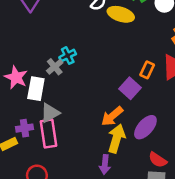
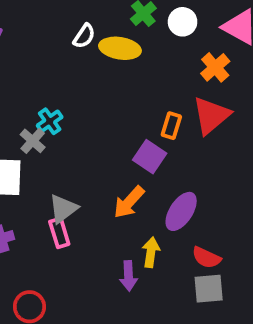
gray triangle: (50, 113) -> (63, 209), moved
pink rectangle: (49, 133) -> (59, 233), moved, size x0.7
yellow arrow: (117, 138) -> (151, 252), moved, size x0.7

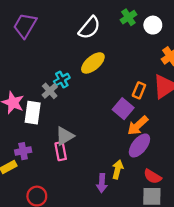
white semicircle: (84, 36) -> (89, 28), size x1.5
yellow ellipse: (120, 48) -> (93, 63), moved, turned -55
orange arrow: (129, 202) -> (138, 126), moved

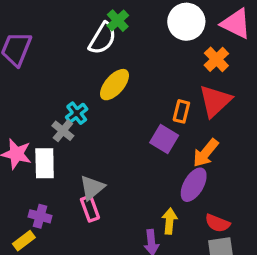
green cross: (128, 17) -> (118, 21), moved
white circle: (153, 25) -> (186, 22), size x1.5
orange arrow: (138, 126) -> (206, 153), moved
purple cross: (23, 151) -> (40, 216), turned 35

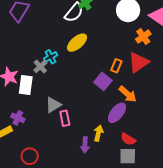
orange arrow: (206, 153) -> (128, 94), turned -96
pink rectangle: (90, 209) -> (65, 118), moved

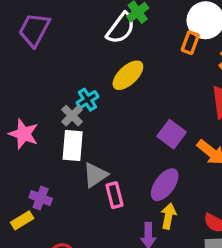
orange rectangle: (116, 66) -> (190, 43), moved
white rectangle: (26, 85) -> (73, 146), moved
purple ellipse: (117, 113) -> (165, 185), moved

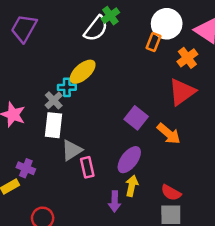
yellow ellipse: (128, 75) -> (83, 72), moved
cyan cross: (87, 100) -> (67, 87), turned 30

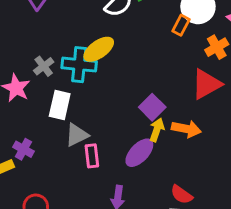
cyan cross: (67, 87) -> (79, 65), size x1.6
gray cross: (54, 100) -> (44, 66), moved
orange arrow: (169, 134) -> (186, 129), turned -35
yellow arrow: (132, 186) -> (157, 130), moved

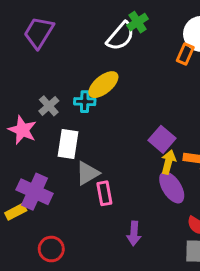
cyan cross: (79, 65) -> (85, 102), size x0.6
purple cross: (23, 149) -> (34, 192), size x1.6
purple ellipse: (139, 153) -> (172, 187), moved, turned -72

